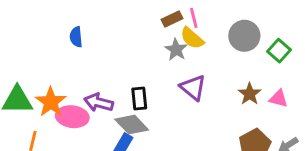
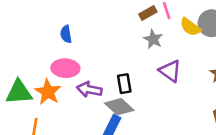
yellow semicircle: (192, 38) -> (190, 27), moved
pink ellipse: (72, 117) -> (65, 68), moved

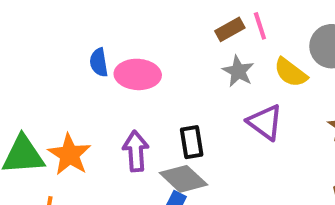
yellow semicircle: (190, 27) -> (291, 72), moved
pink ellipse: (65, 68) -> (138, 74), moved
purple arrow: (89, 89) -> (136, 151), turned 75

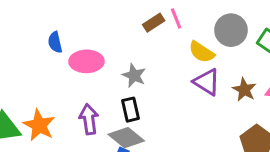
blue semicircle: (99, 62) -> (55, 42), moved
gray star: (238, 71) -> (134, 76), moved
purple triangle: (265, 122) -> (207, 82), moved

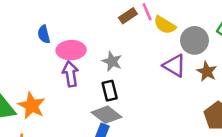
gray circle: (231, 30) -> (194, 40), moved
yellow semicircle: (202, 52) -> (165, 25), moved
purple arrow: (89, 119) -> (71, 74), moved

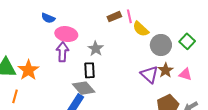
blue semicircle: (44, 34) -> (48, 18), turned -64
purple triangle: (174, 66) -> (149, 74), moved

